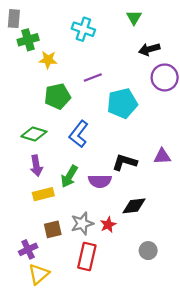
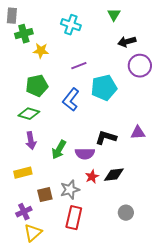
green pentagon: (57, 96) -> (37, 86), moved
blue L-shape: (79, 134) -> (71, 100), moved
yellow rectangle: (43, 194) -> (23, 173), moved
red star: (108, 225) -> (92, 177), moved

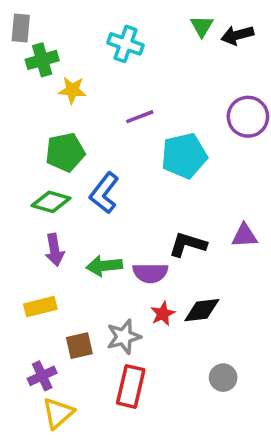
black arrow: (127, 42) -> (237, 35), moved
blue L-shape: (71, 100) -> (104, 193), moved
green arrow: (59, 150) -> (104, 266), turned 54

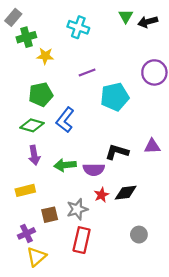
gray rectangle: (21, 28) -> (13, 17), turned 35

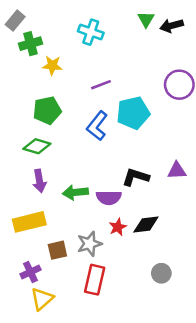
blue L-shape: (65, 120) -> (97, 126), moved
yellow rectangle: (25, 190) -> (29, 222), size x1.4

